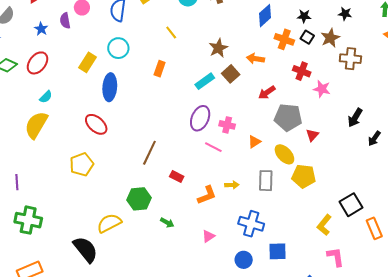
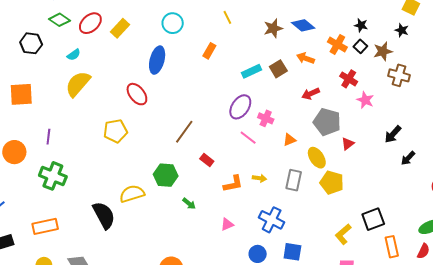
blue diamond: (265, 16) -> (303, 25), moved, turned 70
brown star: (218, 48) -> (273, 28), moved
yellow rectangle: (88, 62) -> (120, 28), moved
cyan semicircle: (46, 97) -> (74, 55), moved

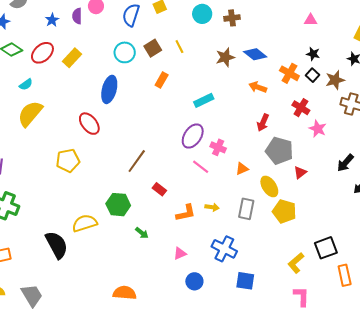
brown square: (278, 69) -> (153, 48), moved
red arrow: (311, 94) -> (263, 123), turned -42
blue circle: (258, 254) -> (194, 281), moved

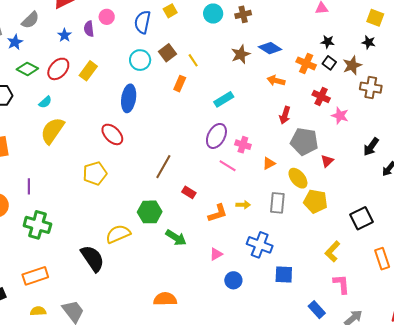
yellow line: (179, 47) -> (193, 60), moved
green arrow: (142, 233) -> (176, 238), size x1.5
black square: (326, 248) -> (362, 218), moved

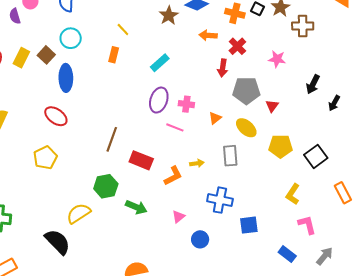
brown square: (168, 53) -> (46, 55), moved
red cross: (321, 96) -> (237, 46), moved, turned 30
red rectangle: (189, 192) -> (141, 160), size x1.6
yellow pentagon: (316, 201) -> (280, 146), moved

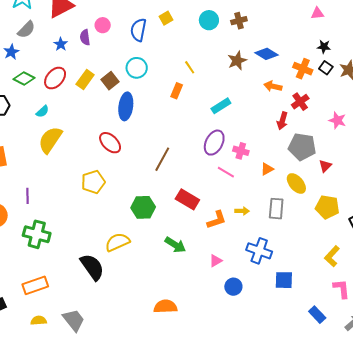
brown line: (112, 139) -> (162, 159), moved
green hexagon: (106, 186) -> (143, 207), moved

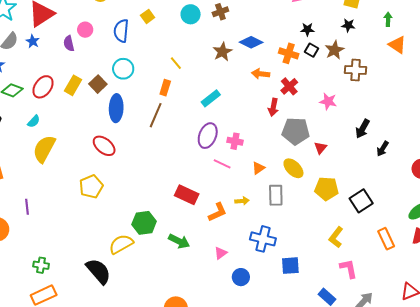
blue star: (61, 44) -> (33, 41), moved
brown line: (162, 159) -> (156, 115), moved
orange triangle: (267, 169) -> (258, 168), moved
green hexagon: (143, 207) -> (144, 223), moved
green cross: (37, 234) -> (41, 265), moved, size x0.6

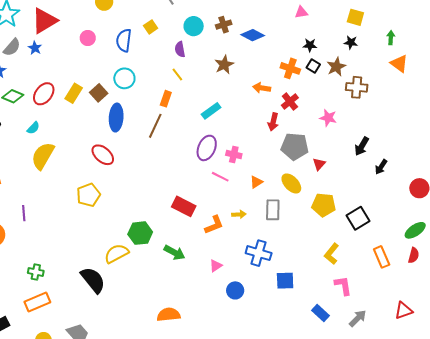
blue diamond: (251, 42) -> (253, 35), moved
purple semicircle: (69, 43) -> (180, 49), moved

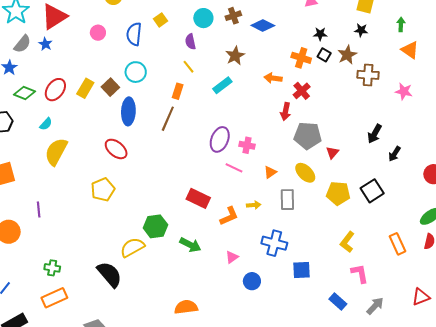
cyan rectangle: (211, 111) -> (222, 85), moved
pink star: (328, 118) -> (404, 91), moved
black square: (358, 218) -> (372, 191), moved

